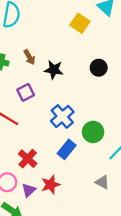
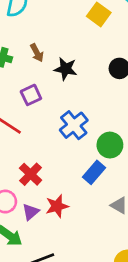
blue rectangle: (67, 149) -> (94, 172), moved

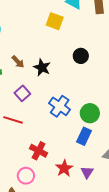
black star: (66, 69) -> (42, 67), turned 30
purple triangle: (31, 212) -> (87, 172), moved

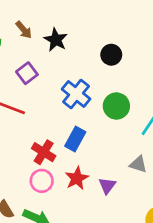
black circle: (81, 56) -> (111, 55), moved
blue rectangle: (84, 136) -> (75, 139), moved
pink circle: (26, 176) -> (42, 181), moved

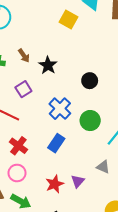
red cross: (44, 152) -> (18, 146), moved
red star: (77, 178) -> (55, 184), moved
pink circle: (42, 181) -> (17, 173), moved

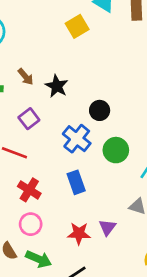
yellow square: (68, 19) -> (77, 26), turned 36
black circle: (90, 81) -> (100, 110), moved
blue rectangle: (56, 143) -> (76, 182), turned -48
red star: (55, 184) -> (79, 234), turned 30

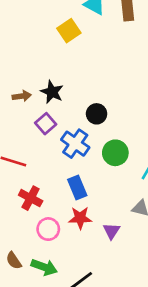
brown arrow: (26, 77) -> (22, 96), moved, turned -54
purple square: (29, 119) -> (46, 124), moved
pink circle: (31, 224) -> (48, 229), moved
red star: (79, 234) -> (80, 218), moved

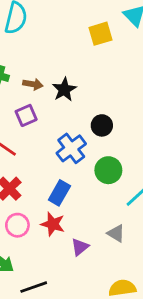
purple square: (46, 124) -> (26, 115), moved
blue rectangle: (77, 188) -> (59, 193), turned 35

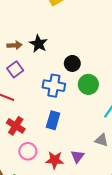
blue cross: (71, 148) -> (54, 86), turned -30
green circle: (108, 170) -> (88, 84), moved
red star: (53, 224) -> (55, 160), moved

